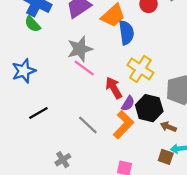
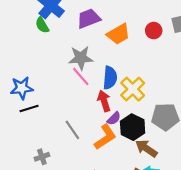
blue semicircle: (126, 33) -> (110, 78), moved
blue star: (24, 71) -> (22, 88), moved
brown arrow: (168, 127) -> (146, 148), size x1.5

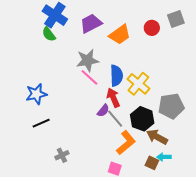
black line: (29, 108) -> (41, 123), moved
purple semicircle: (114, 118) -> (103, 111), moved
gray line: (72, 130) -> (115, 119), moved
orange L-shape: (105, 137) -> (126, 143), moved

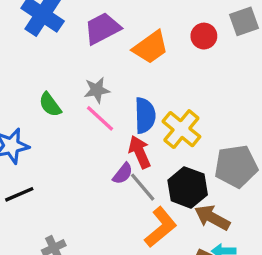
green semicircle: (49, 34) -> (50, 105), moved
gray star: (88, 60) -> (97, 90), size x0.7

